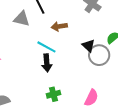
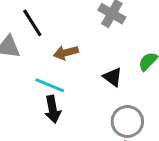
gray circle: (99, 55) -> (127, 121), moved

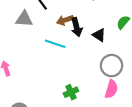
black arrow: (53, 109) -> (77, 27), moved

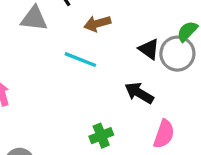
black arrow: (77, 27) -> (139, 93), moved, turned 132
gray circle: (112, 66) -> (177, 54), moved

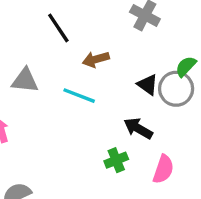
gray triangle: (34, 19) -> (25, 80), moved
green cross: (101, 136) -> (116, 160), moved

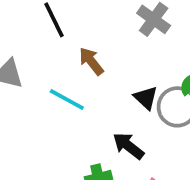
brown arrow: (96, 59) -> (91, 61), turned 60

